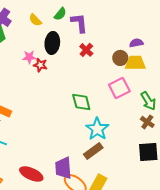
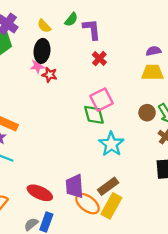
black ellipse: (52, 43) -> (42, 51), moved
brown circle: (120, 58) -> (147, 113), moved
pink square: (119, 88) -> (102, 100), moved
brown rectangle: (93, 151) -> (108, 186), moved

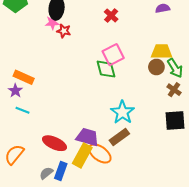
yellow trapezoid: (152, 73) -> (162, 52), moved
cyan star: (111, 144) -> (122, 112), moved
purple trapezoid: (74, 186) -> (87, 137), turned 110
yellow rectangle: (111, 206) -> (82, 156), moved

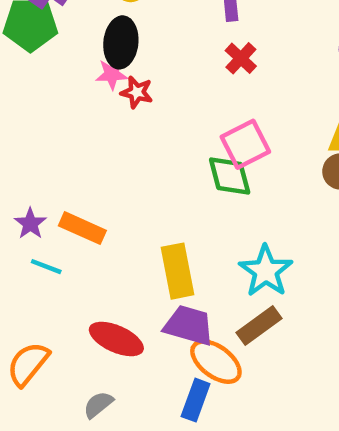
orange rectangle: (24, 77) -> (82, 228), moved
yellow rectangle: (82, 156) -> (177, 271), moved, turned -40
blue rectangle: (61, 171) -> (196, 400), moved

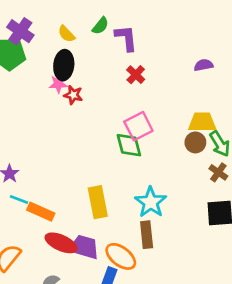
orange rectangle: (82, 228) -> (41, 212), moved
purple trapezoid: (189, 325) -> (84, 247), moved
brown rectangle: (259, 325) -> (147, 235), turned -60

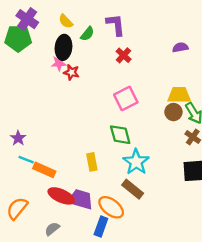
green semicircle: (100, 26) -> (87, 34), moved
green diamond: (129, 145) -> (120, 135), moved
yellow rectangle: (98, 202) -> (92, 162), size x0.7
brown rectangle: (147, 235) -> (133, 189), turned -45

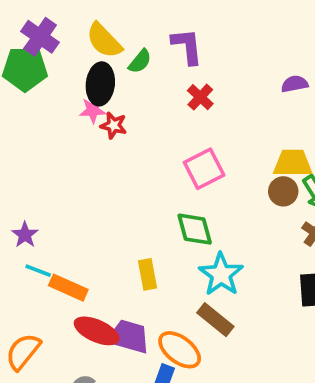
yellow semicircle: (66, 21) -> (104, 41), size x1.5

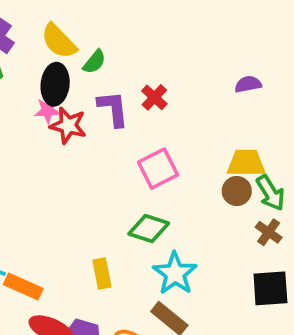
purple L-shape: (187, 46) -> (113, 109), moved
red star: (114, 125) -> (68, 125), size x1.4
green diamond: (195, 229) -> (149, 228), turned -57

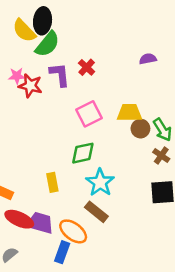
green semicircle: (94, 62) -> (47, 44), size x1.6
black ellipse: (55, 84) -> (43, 21), moved
yellow trapezoid: (246, 163) -> (129, 113), moved
green diamond: (149, 228) -> (83, 153), turned -30

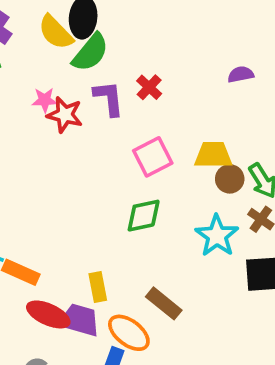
yellow rectangle: (52, 182) -> (98, 287), moved
cyan star: (100, 182) -> (217, 236), moved

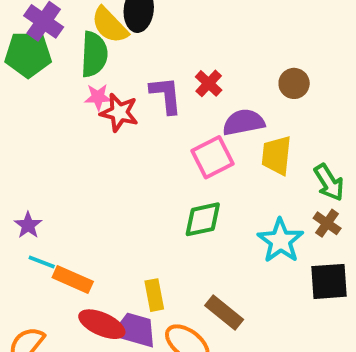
green semicircle: (90, 52) -> (94, 54), moved, turned -36
purple semicircle: (241, 74) -> (244, 122), moved, size x1.5
yellow trapezoid: (213, 155) -> (277, 155), turned -84
brown circle: (230, 179) -> (294, 83), moved

